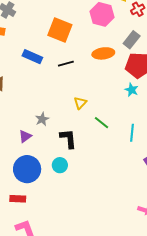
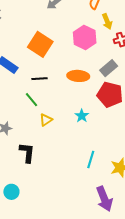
cyan star: (132, 90) -> (82, 116), moved
green line: (101, 123) -> (31, 100), moved
cyan circle: (60, 165) -> (11, 192), moved

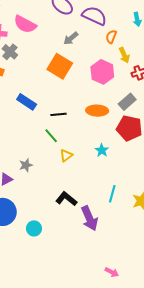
orange square: (40, 44) -> (60, 66), moved
black L-shape: (27, 153) -> (66, 199), moved, turned -55
purple arrow: (104, 199) -> (89, 218), moved

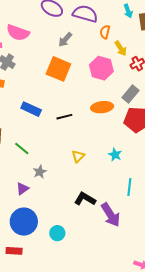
green line: (51, 136) -> (22, 149), moved
cyan star: (102, 150) -> (115, 155), moved

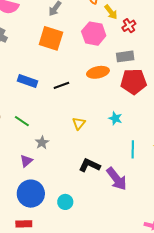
gray rectangle: (131, 94) -> (125, 56), turned 48

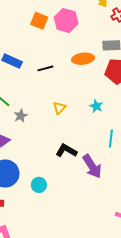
pink hexagon: (94, 34) -> (66, 20), moved
orange square: (51, 38) -> (39, 21), size x0.7
gray star: (42, 143) -> (21, 116), moved

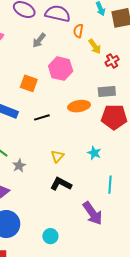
orange square: (39, 21) -> (29, 83), moved
black L-shape: (66, 151) -> (61, 184), moved
cyan circle: (39, 185) -> (50, 236), moved

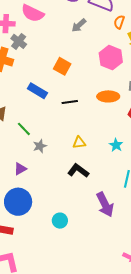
pink hexagon: (61, 69) -> (111, 58), moved
yellow triangle: (57, 156) -> (79, 143), turned 32

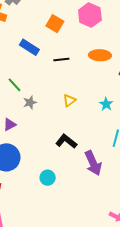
pink hexagon: (111, 58) -> (90, 15), moved
yellow triangle: (79, 143) -> (69, 100), turned -32
black L-shape: (78, 171) -> (66, 141), moved

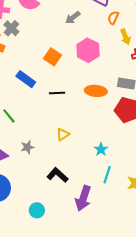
gray star: (30, 103) -> (27, 147), moved
cyan star: (106, 104) -> (101, 149), moved
purple arrow: (93, 163) -> (83, 198), turned 40

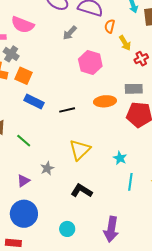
orange square: (53, 57) -> (24, 76), moved
yellow triangle: (63, 134) -> (80, 150), size x1.6
purple arrow: (83, 198) -> (111, 229), moved

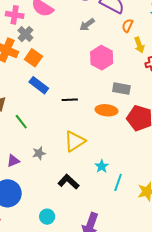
gray rectangle: (134, 89) -> (121, 89), moved
orange ellipse: (105, 101) -> (106, 110), moved
cyan star: (120, 158) -> (102, 166), moved

